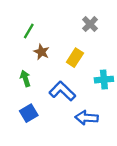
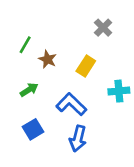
green line: (29, 31) -> (25, 45), moved
green arrow: (25, 78) -> (29, 90), turned 77
blue arrow: (87, 118) -> (78, 139), moved, turned -80

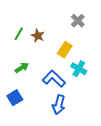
brown star: (48, 59) -> (38, 36), moved
cyan cross: (119, 91) -> (79, 69), moved, turned 35
blue square: (33, 129) -> (15, 98), moved

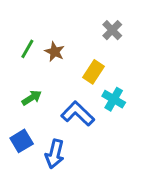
blue arrow: (59, 105) -> (55, 154), moved

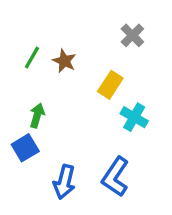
green arrow: (32, 98) -> (37, 115), turned -42
blue L-shape: (78, 114) -> (115, 177), moved, turned -100
blue square: (22, 141) -> (25, 148), moved

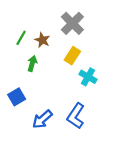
gray cross: (132, 35) -> (72, 23), moved, size x1.5
green arrow: (37, 115) -> (32, 63), moved
blue arrow: (64, 182) -> (42, 119), turned 35

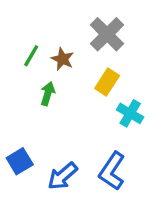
blue square: (17, 97) -> (20, 161), moved

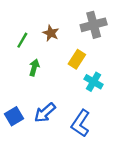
gray cross: (107, 34) -> (94, 25), moved, turned 30
brown star: (63, 59) -> (51, 33), moved
blue arrow: (63, 176) -> (45, 113), moved

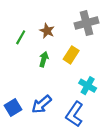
green arrow: (34, 68) -> (44, 59), moved
cyan cross: (94, 82) -> (88, 86), moved

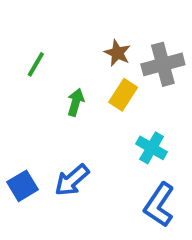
gray cross: (87, 23) -> (163, 64), moved
brown star: (47, 31) -> (117, 53), moved
blue L-shape: (74, 114) -> (159, 205), moved

